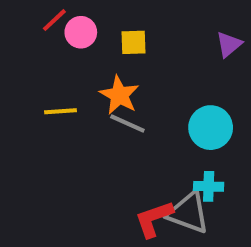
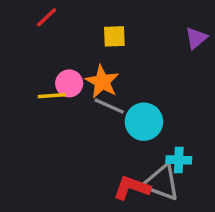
pink circle: (81, 32) -> (69, 83), moved
cyan circle: (211, 128) -> (144, 122), moved
red L-shape: (154, 219) -> (132, 188), turned 39

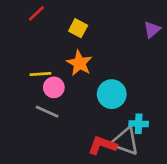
yellow square: (114, 36) -> (78, 28), moved, turned 30
pink circle: (69, 83) -> (54, 87), moved
gray line: (109, 106) -> (47, 112), moved

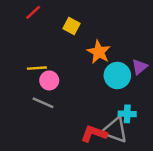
purple triangle: (152, 30) -> (140, 67), moved
orange star: (79, 63) -> (99, 52), moved
cyan circle: (112, 94) -> (117, 76), moved

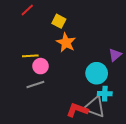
orange star: (99, 52) -> (66, 43), moved
cyan circle: (117, 76) -> (97, 73), moved
gray line: (43, 103) -> (35, 84), turned -42

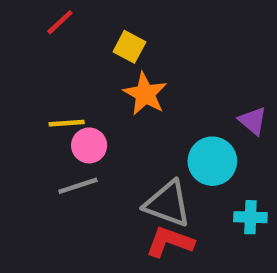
purple triangle: (115, 55) -> (253, 121), turned -40
cyan cross: (105, 94) -> (250, 217), moved
gray triangle: (95, 107) -> (168, 204), moved

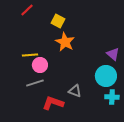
cyan circle: (212, 161) -> (106, 76), moved
gray triangle: (168, 204) -> (75, 91), size x0.6
red L-shape: (170, 242) -> (53, 103), moved

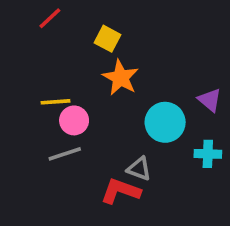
cyan circle: (106, 76) -> (165, 122), moved
cyan cross: (112, 97) -> (208, 154), moved
red L-shape: (53, 103) -> (120, 191), moved

